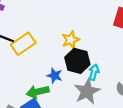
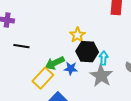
yellow rectangle: (23, 44) -> (43, 78), moved
green arrow: (38, 92) -> (55, 63), moved

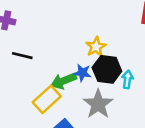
blue star: (71, 68) -> (82, 73), moved
gray star: (101, 76) -> (98, 104), moved

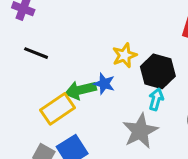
black hexagon: (107, 69) -> (158, 71), moved
gray star: (98, 104) -> (140, 131), moved

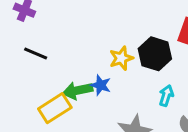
black hexagon: (158, 71) -> (155, 54), moved
cyan arrow: (156, 99) -> (166, 96), moved

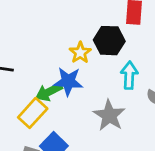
blue star: (101, 85) -> (68, 81), size x1.5
cyan arrow: (166, 96) -> (129, 75), size x1.4

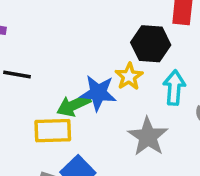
yellow star: (80, 53) -> (129, 76), moved
yellow rectangle: (33, 113) -> (53, 131), turned 44

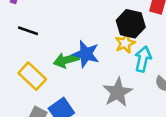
yellow star: (129, 76) -> (125, 43), moved
yellow rectangle: (53, 131) -> (32, 76), moved, turned 36

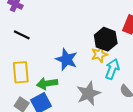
green arrow: (66, 60) -> (47, 83), moved
yellow rectangle: (32, 76) -> (21, 72), turned 35

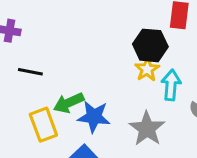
blue star: (66, 59) -> (94, 117), moved
green arrow: (47, 83) -> (69, 103), moved

